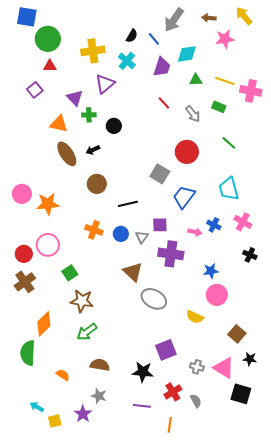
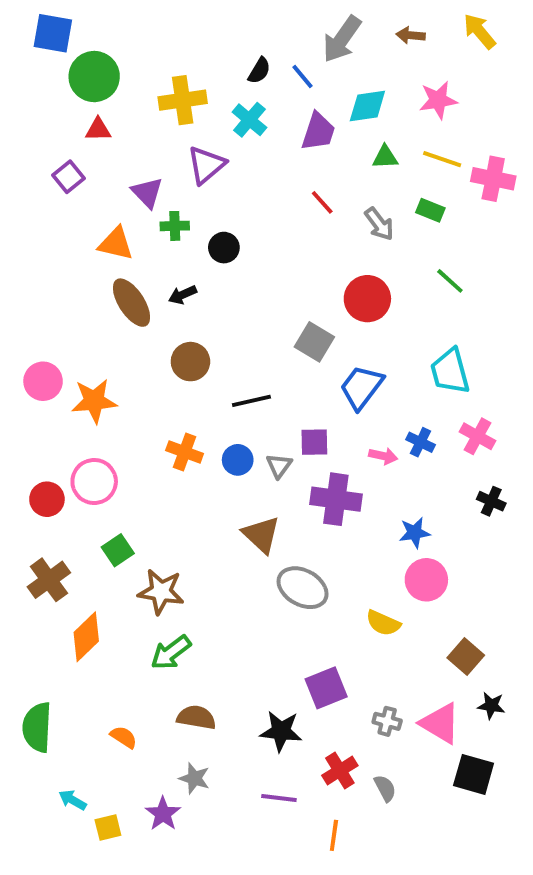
pink star: (225, 39) -> (438, 100), moved
green square: (70, 273) -> (118, 550), moved
brown cross: (25, 282) -> (49, 580), moved
green semicircle: (28, 353) -> (37, 727), moved

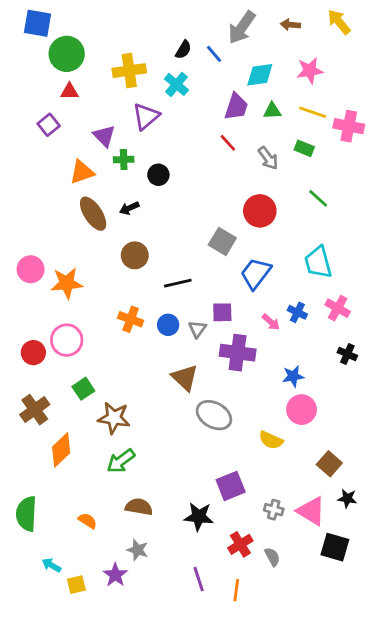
purple trapezoid: (318, 132) -> (236, 107), moved
orange triangle: (116, 244) -> (82, 172), turned -32
pink arrow: (383, 456) -> (271, 322), turned 30
purple line: (279, 798) -> (199, 579), moved, turned 65

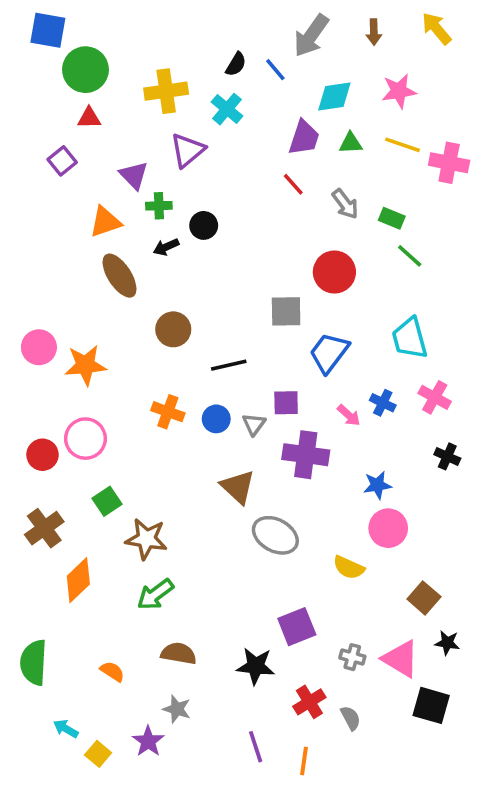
brown arrow: (290, 25) -> (374, 32), turned -96
green rectangle: (304, 148) -> (392, 218), moved
black arrow: (129, 208) -> (166, 247), moved
gray square: (222, 241) -> (286, 311), turned -32
yellow square: (76, 585) -> (98, 754), turned -36

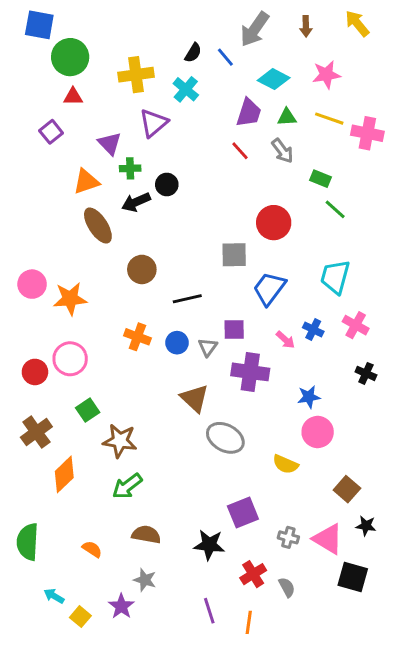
cyan diamond: (334, 97) -> (274, 79), turned 36
gray arrow: (345, 204) -> (282, 151), moved
black arrow: (166, 247) -> (136, 202), size x1.4
cyan trapezoid: (410, 338) -> (335, 277), turned 30

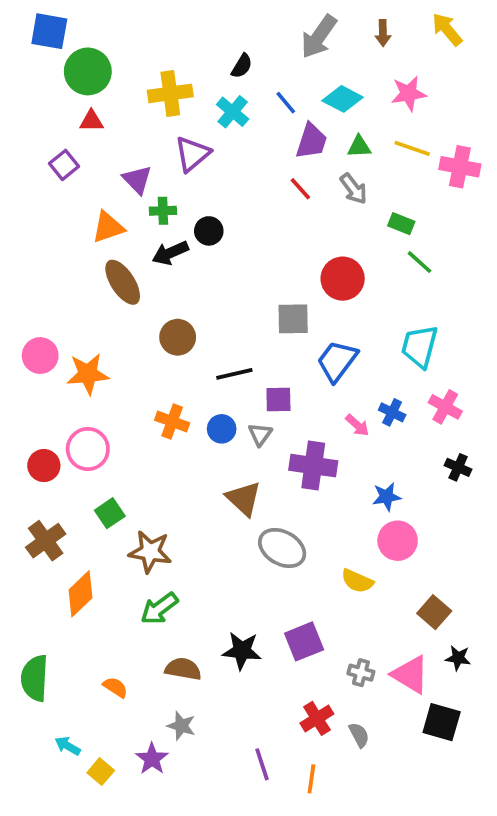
blue line: (225, 57) -> (286, 103), moved
purple square: (234, 329) -> (278, 400), moved
black star: (209, 545) -> (242, 651), moved

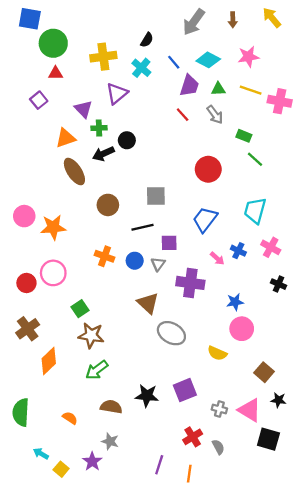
gray square: (293, 319) -> (156, 196), moved
green square: (110, 513) -> (80, 309), moved
purple line: (262, 764) -> (159, 465), turned 36

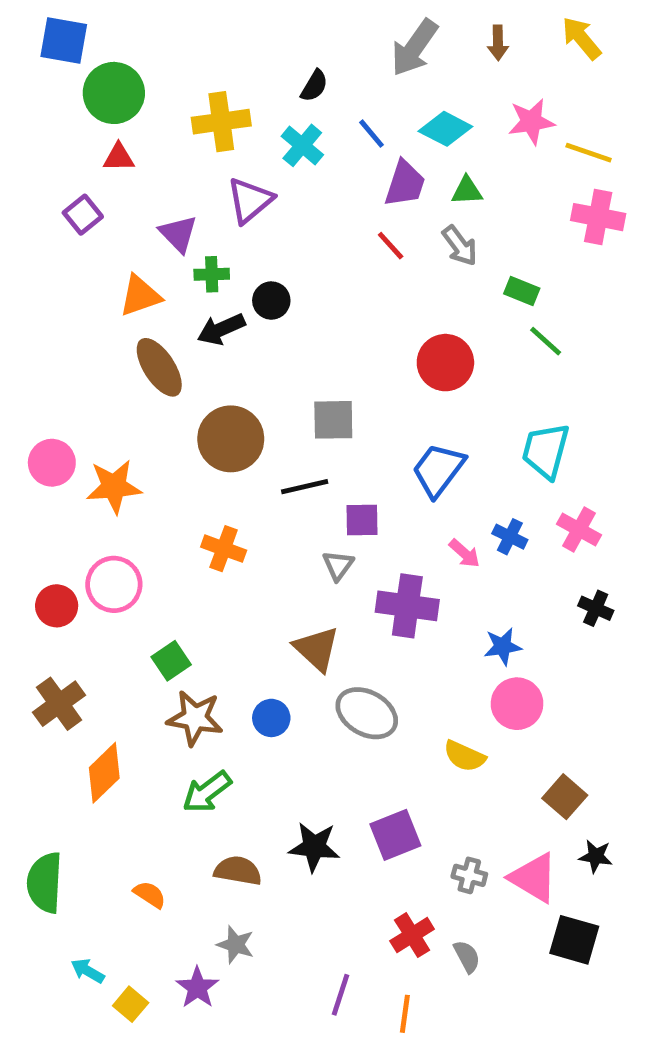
yellow line: (251, 90) -> (589, 153), moved
brown circle: (108, 205) -> (231, 439), size x1.4
blue circle: (135, 261) -> (271, 718), moved

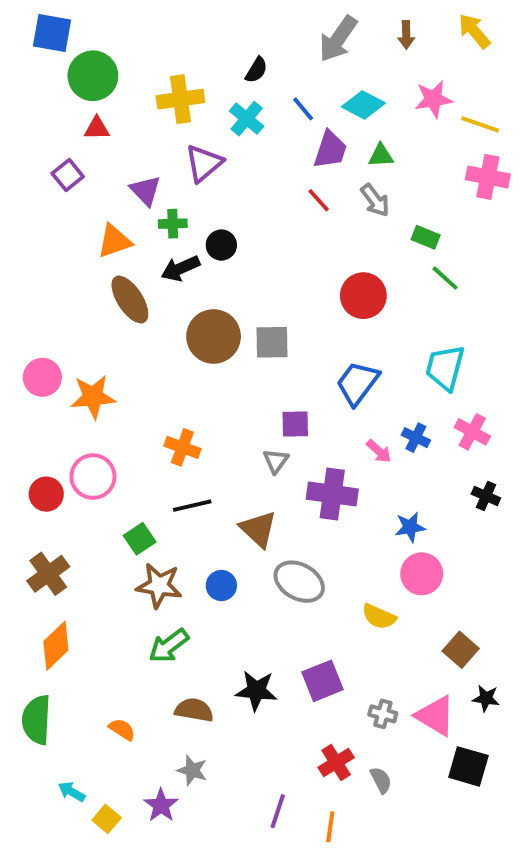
brown circle: (231, 439) -> (214, 336), moved
black line: (305, 487) -> (192, 506), moved
orange diamond: (104, 773) -> (56, 646), moved

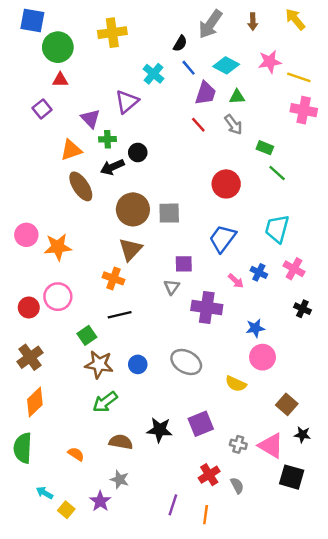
black semicircle: (256, 70) -> (180, 44), moved
yellow cross: (180, 99) -> (112, 33), moved
brown triangle: (258, 529) -> (130, 249), moved, turned 30

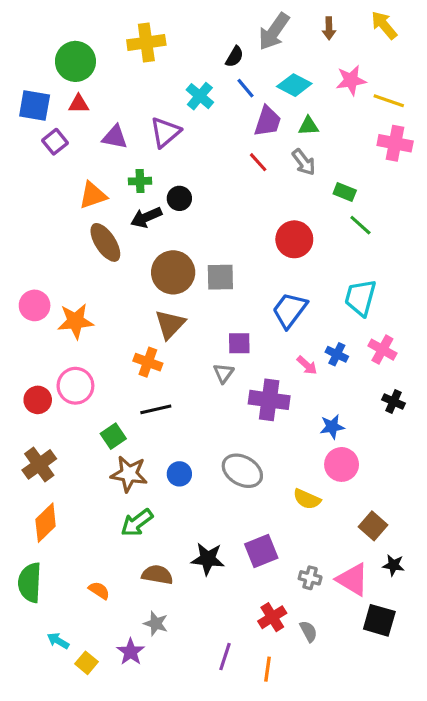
blue square: (32, 20) -> (35, 105), moved
purple triangle: (91, 119) -> (115, 137), moved, turned -35

